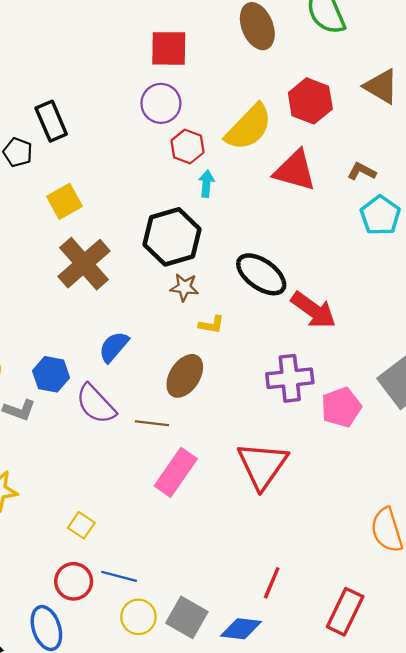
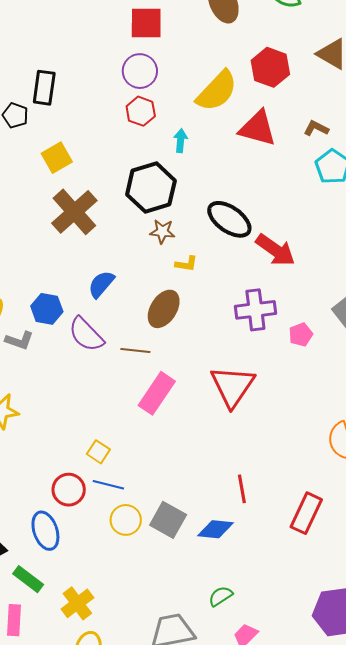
black rectangle: (51, 121) -> (44, 88), turned 32
red hexagon: (187, 147) -> (141, 111), moved
pink pentagon: (341, 407) -> (301, 335), size x0.7
yellow square: (81, 525) -> (98, 452), moved
red line: (272, 583) -> (242, 489), turned -32

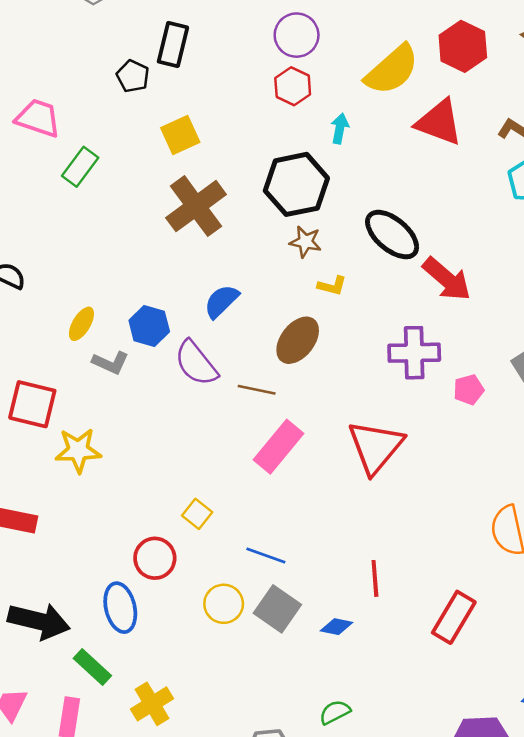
blue line: (108, 485) -> (266, 556), moved
blue diamond: (215, 529) -> (337, 627), size x0.7

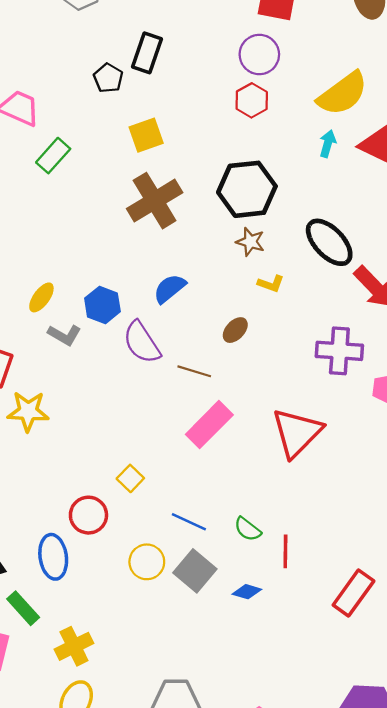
cyan arrow: (340, 129) -> (328, 144), moved
brown ellipse: (298, 340) -> (235, 330), size x0.6
green semicircle: (335, 712) -> (248, 529), moved, turned -120

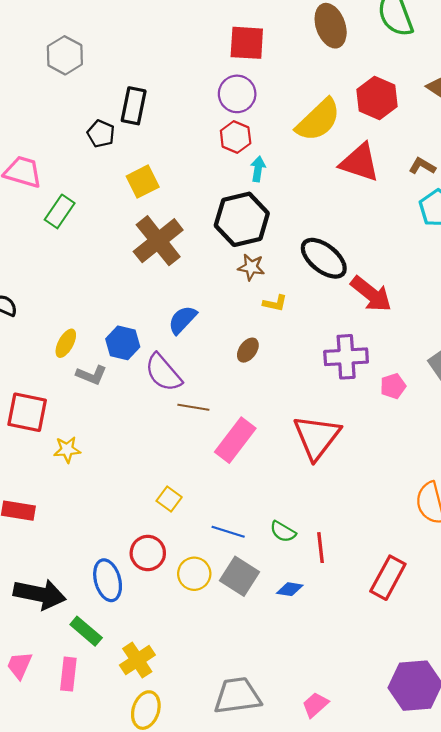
cyan arrow: (328, 144) -> (258, 169), moved
brown line: (194, 371) -> (193, 407), moved
yellow star: (28, 411) -> (67, 450), size x0.7
red circle: (88, 515) -> (148, 553), moved

